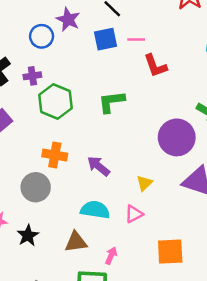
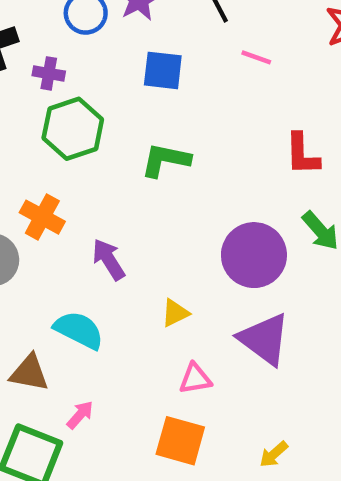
blue square: (106, 39) -> (163, 70), moved
pink line: (136, 39) -> (256, 57), moved
red L-shape: (155, 66) -> (302, 154), moved
pink triangle: (134, 214) -> (195, 379), moved

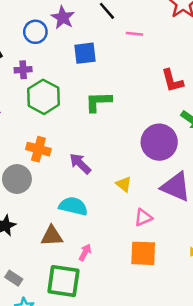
yellow triangle: (175, 313) -> (124, 184), turned -42

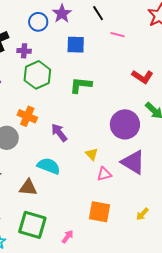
red L-shape: (172, 81) -> (142, 77), turned -50
pink triangle: (143, 217) -> (104, 174), moved
pink arrow: (85, 252) -> (68, 237), moved

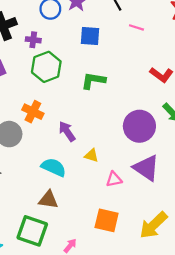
yellow triangle: (92, 154) -> (92, 155), moved, turned -32
brown triangle: (28, 188) -> (48, 200), moved
yellow arrow: (142, 214) -> (153, 225), size x2.0

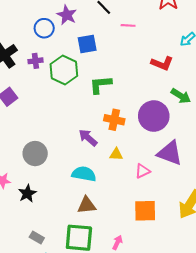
green hexagon: (46, 67) -> (64, 70), moved
orange cross: (33, 112) -> (114, 120), moved

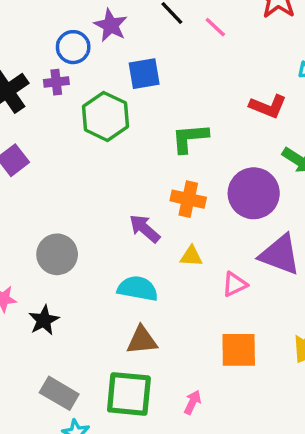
pink line: (128, 25) -> (215, 27), moved, turned 40
purple cross: (35, 61) -> (56, 82), moved
green L-shape: (100, 85) -> (190, 138), moved
gray rectangle: (37, 238) -> (59, 393), size x1.5

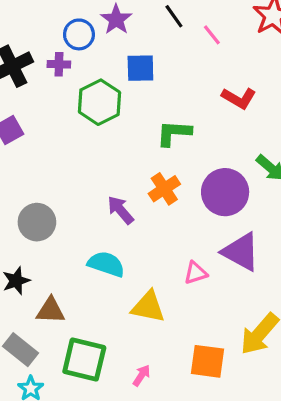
red L-shape: (268, 106) -> (239, 98), moved
orange cross: (188, 199) -> (164, 189), turned 36
yellow triangle: (191, 256) -> (148, 307), moved, size x1.6
brown triangle: (142, 340) -> (50, 311), moved
orange square: (239, 350) -> (208, 361), moved

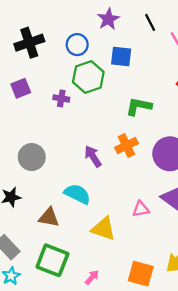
blue circle: (79, 34) -> (77, 45), moved
purple cross: (59, 64) -> (61, 98), moved
brown triangle: (50, 311) -> (49, 217), moved

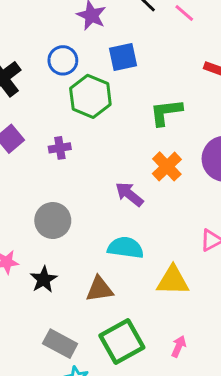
purple cross: (61, 98) -> (60, 148), moved
green square: (52, 260) -> (122, 342), turned -32

